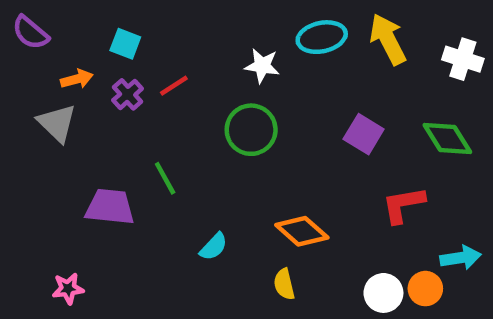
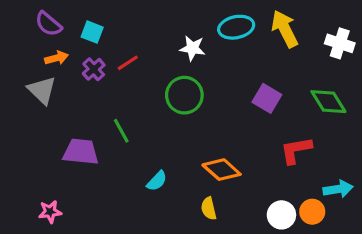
purple semicircle: (30, 33) -> (48, 24), moved

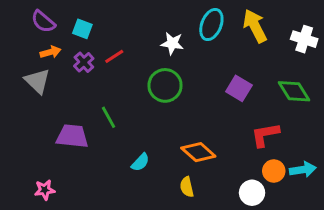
cyan ellipse: (236, 27) -> (211, 25), turned -56
orange circle: (312, 212) -> (274, 171), moved

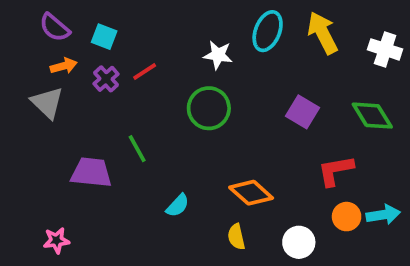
white circle: (252, 193) -> (299, 242), moved

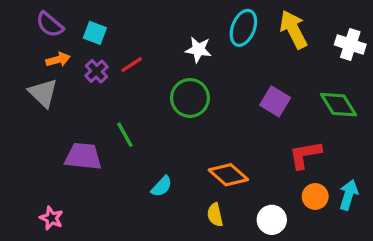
cyan arrow: (383, 215) -> (349, 195), turned -64
pink star: (56, 240) -> (51, 218), turned 30

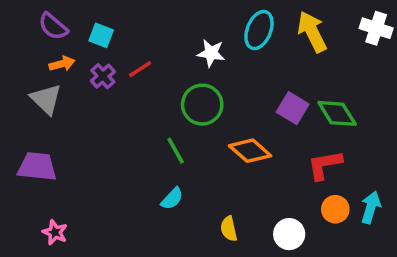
white cross: (350, 45) -> (376, 28), moved
green diamond: (339, 105) -> (337, 113), moved
green line: (125, 135) -> (176, 151), moved
purple trapezoid: (83, 156) -> (37, 167), moved
orange diamond: (228, 175) -> (250, 151), moved

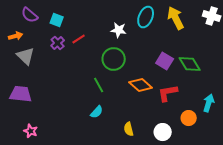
orange arrow: (62, 64) -> (16, 36), moved
red L-shape: (325, 165) -> (168, 93), moved
cyan arrow: (371, 207) -> (209, 103), moved

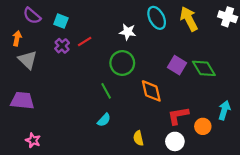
cyan ellipse: (146, 17) -> (157, 18), turned -50
orange arrow: (16, 36) -> (17, 38), turned -64
orange diamond: (141, 85) -> (151, 91), turned 35
red L-shape: (168, 93) -> (178, 116), moved

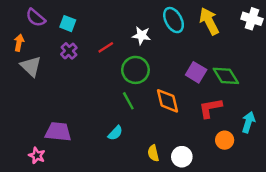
red line: (85, 42) -> (106, 47), moved
green line: (106, 91) -> (128, 101), moved
purple trapezoid: (22, 101) -> (58, 132), moved
red L-shape: (178, 116) -> (210, 108), moved
white circle: (175, 141) -> (182, 157), moved

